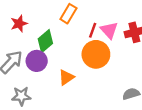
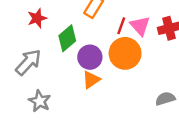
purple circle: (37, 61) -> (90, 57), moved
gray star: (21, 96) -> (40, 101), turned 30

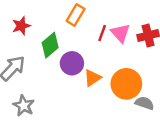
orange circle: (125, 53) -> (126, 84), moved
orange triangle: (91, 80) -> (92, 78), moved
gray semicircle: (165, 99) -> (144, 103), turned 36

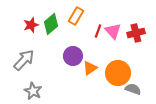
green diamond: (50, 45) -> (51, 24), moved

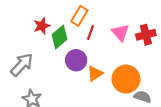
green diamond: (51, 24) -> (59, 37), moved
red star: (31, 25) -> (42, 26), moved
red line: (98, 31) -> (91, 33), moved

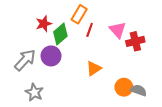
red cross: (146, 35) -> (135, 41), moved
purple circle: (76, 60) -> (51, 56), moved
orange circle: (126, 79) -> (124, 87), moved, size x0.7

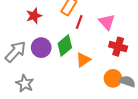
green diamond: (60, 34) -> (65, 46), moved
red cross: (135, 41) -> (118, 47), moved, turned 30

